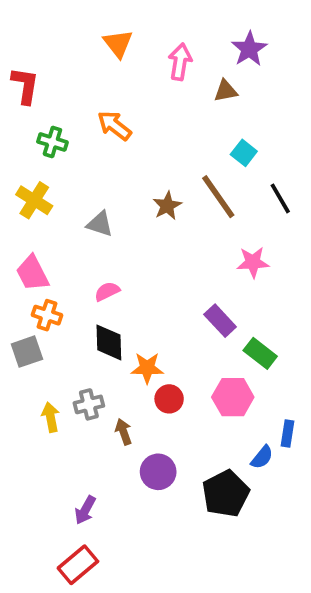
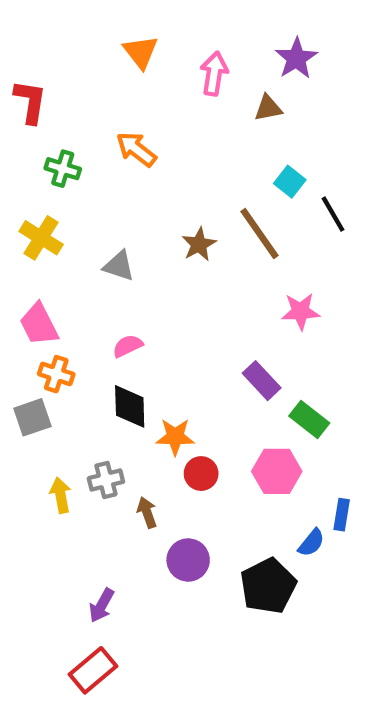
black line: (280, 198) -> (333, 214), moved

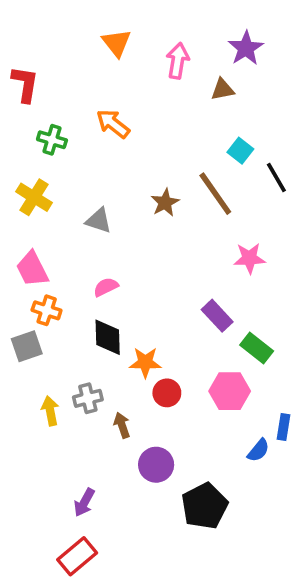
black pentagon: (268, 586) -> (205, 506), moved

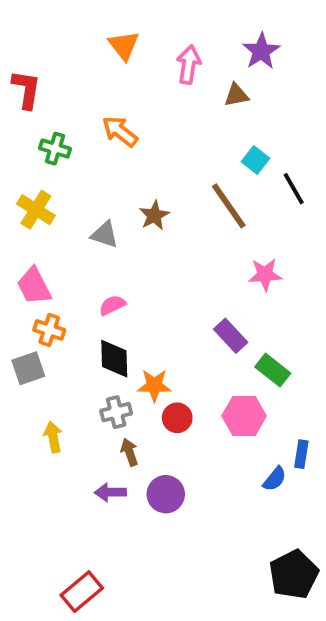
brown star: (165, 203) -> (154, 215), moved
gray cross: (88, 398) -> (116, 412), moved
purple arrow: (84, 502) -> (110, 492), moved, turned 60
black pentagon: (205, 506) -> (294, 574), moved

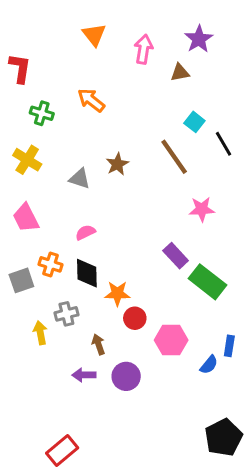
orange cross: (49, 330) -> (50, 264), moved
green rectangle: (273, 370) -> (208, 282), size x1.4
gray cross: (116, 412) -> (66, 314), moved
pink hexagon: (244, 416) -> (171, 340), moved

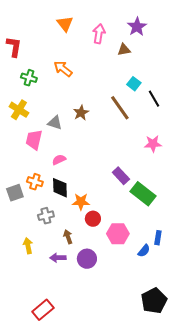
pink star: (202, 209) -> (153, 144), moved
pink trapezoid: (26, 218) -> (34, 140), moved, turned 40
yellow arrow: (40, 333) -> (28, 246), moved

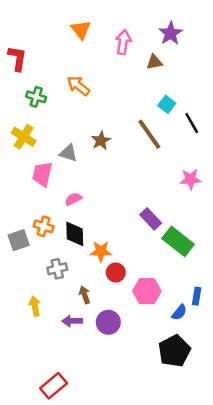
black pentagon: (154, 301) -> (174, 351), moved

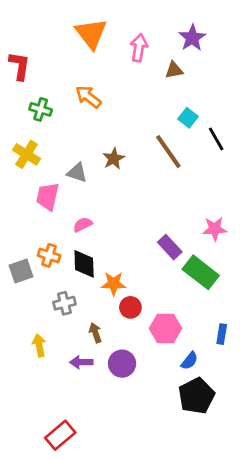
orange triangle: (81, 30) -> (91, 34), size x1.4
pink star: (190, 179) -> (215, 229), moved
blue semicircle: (179, 312) -> (189, 361), moved

